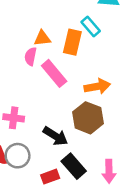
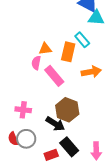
orange arrow: (97, 86) -> (91, 72), moved
brown hexagon: (88, 118) -> (67, 110), moved

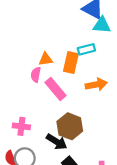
cyan rectangle: (82, 40) -> (86, 49), turned -63

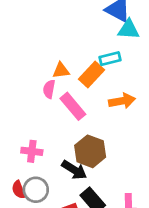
orange rectangle: (71, 63) -> (91, 74), turned 30

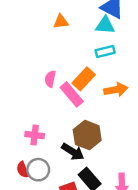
cyan triangle: (129, 29) -> (105, 25), moved
orange triangle: (61, 71) -> (61, 22), moved
orange rectangle: (91, 74) -> (84, 79), moved

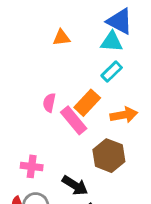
cyan rectangle: (105, 51) -> (112, 72), turned -30
brown hexagon: (87, 135) -> (109, 156), moved

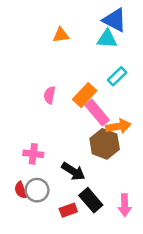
cyan rectangle: (112, 72) -> (117, 76), moved
orange arrow: (124, 115) -> (118, 126), moved
pink rectangle: (74, 120) -> (97, 113), moved

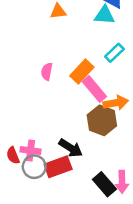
pink cross: (33, 154) -> (30, 150), moved
red semicircle: (21, 190) -> (13, 155), moved
black rectangle: (91, 200) -> (104, 184), moved
red rectangle: (68, 210) -> (58, 167), moved, size x1.5

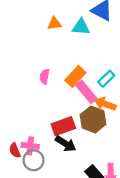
cyan triangle: (104, 15) -> (81, 27), moved
cyan rectangle: (114, 53) -> (106, 79), moved
orange arrow: (116, 103) -> (105, 104), turned -150
red rectangle: (58, 167) -> (63, 126), moved

